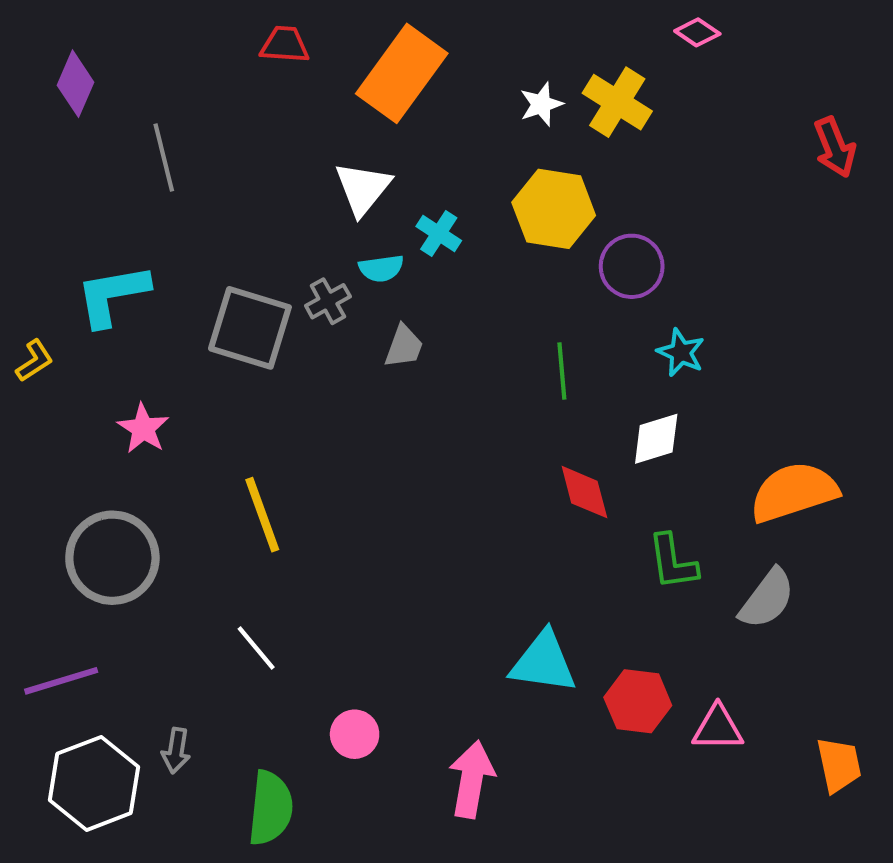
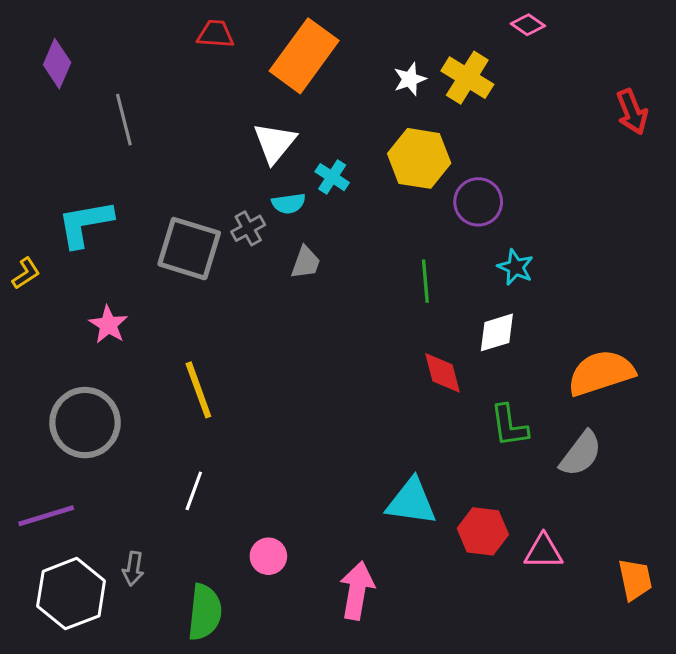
white line: (256, 648) -> (194, 491), turned 60

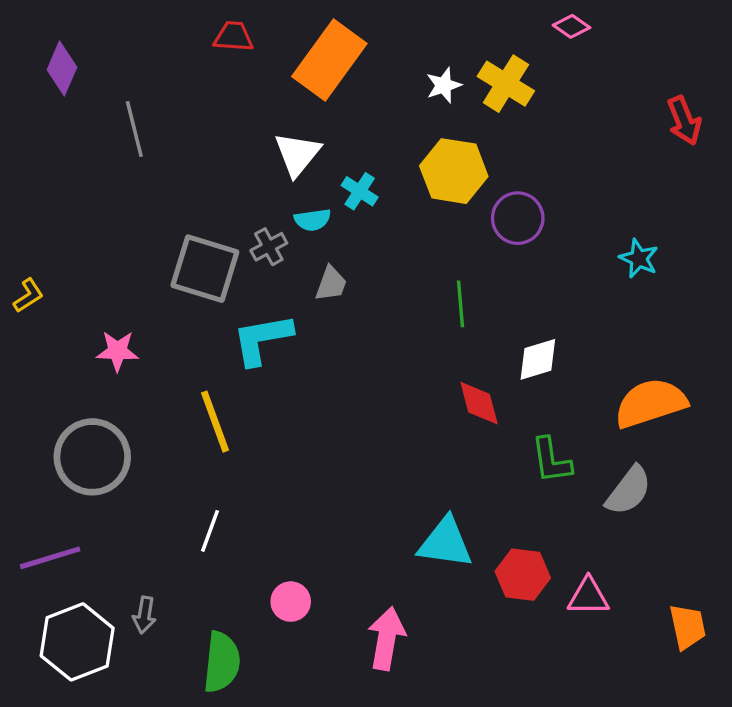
cyan L-shape: (85, 224) -> (262, 339), moved
cyan star: (515, 267) -> (639, 258), moved
pink star: (108, 325) -> (117, 351), turned -30

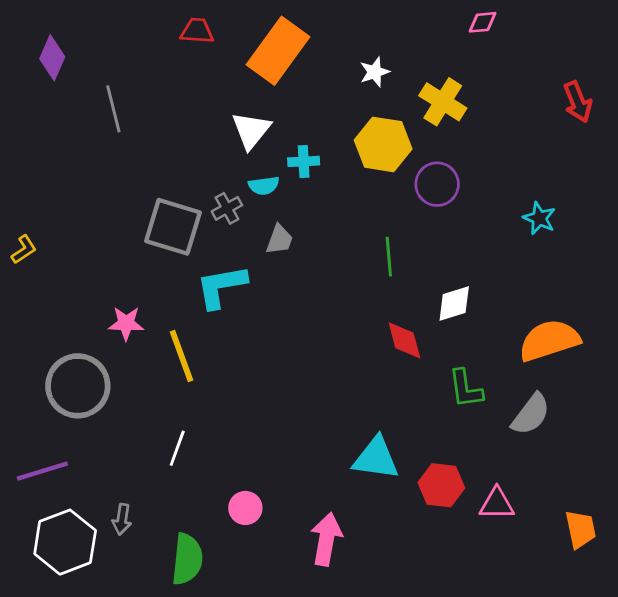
pink diamond: (572, 26) -> (483, 22), turned -40
yellow cross: (506, 84) -> (443, 102), moved
cyan cross: (360, 191) -> (304, 161), turned -36
pink star: (117, 351) -> (126, 323), moved

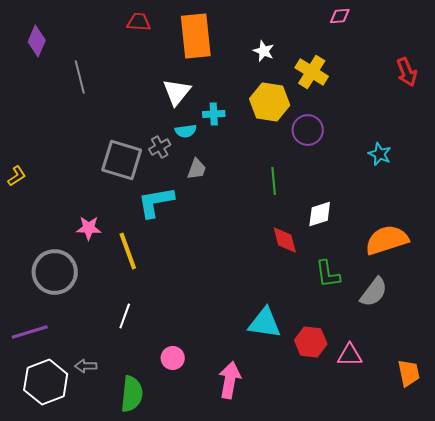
orange rectangle: (278, 51) -> (196, 36), turned -42
white star: (375, 72) -> (264, 51), turned -30
gray arrow: (122, 519) -> (86, 366), turned 80

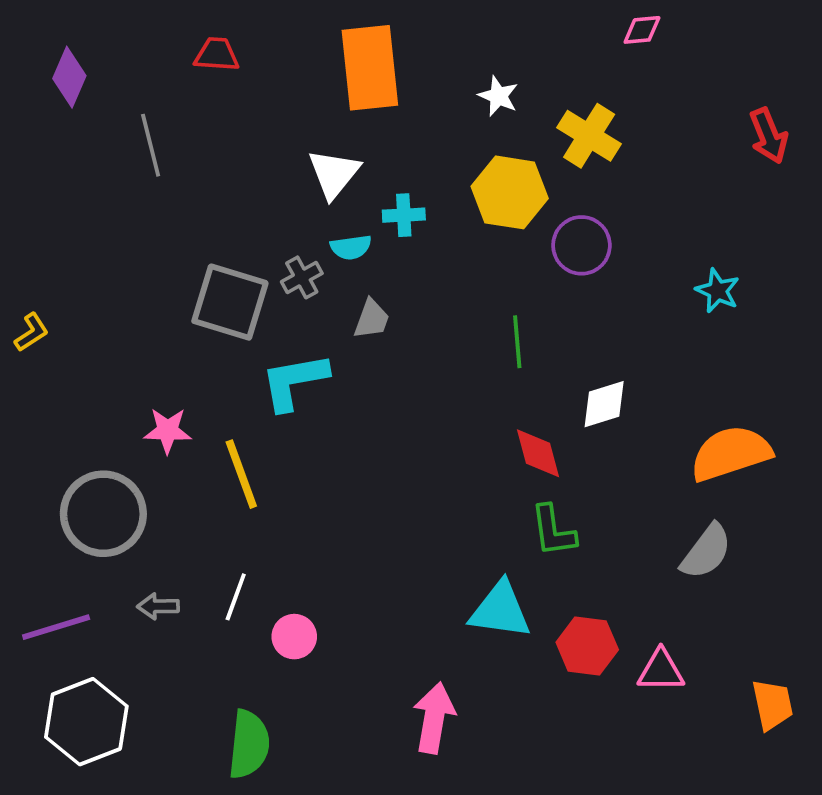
red trapezoid: (139, 22) -> (217, 54), moved
green L-shape: (328, 274) -> (553, 531), moved
pink circle: (173, 358) -> (294, 637), moved
gray arrow: (86, 366) -> (158, 606), moved

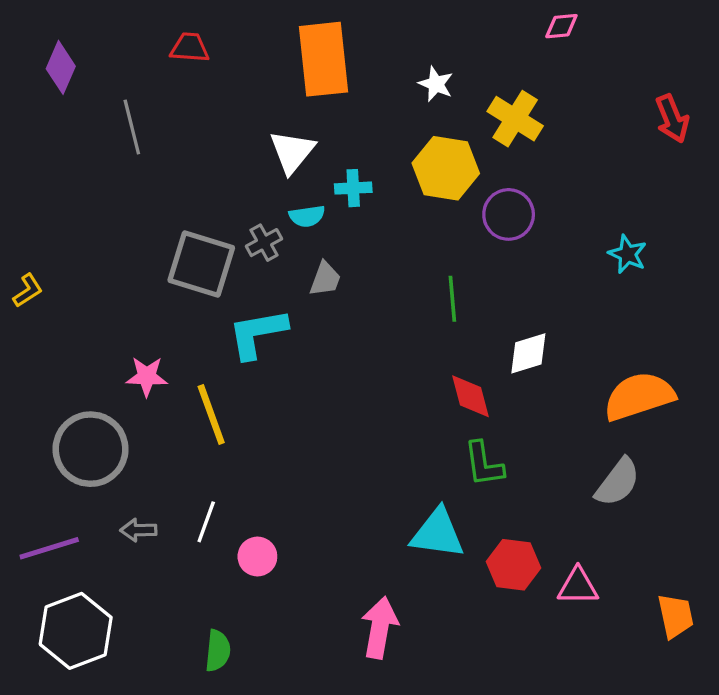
green semicircle: (249, 744) -> (218, 651), size x0.7

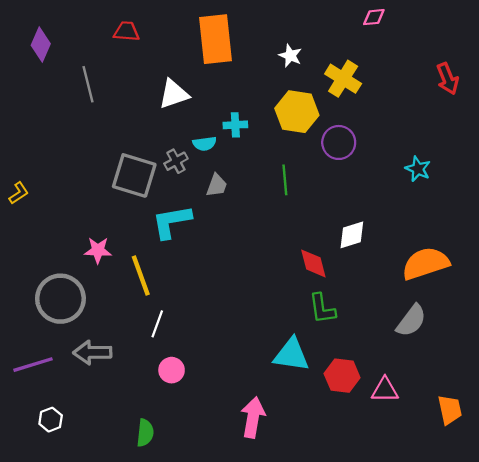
white triangle: (292, 152) -> (174, 94), moved, turned 32
green line: (452, 299) -> (285, 180), moved
white line: (206, 522) -> (157, 324), moved
gray arrow: (138, 530) -> (92, 353), size x1.6
white hexagon: (76, 631) -> (51, 420), size x0.5

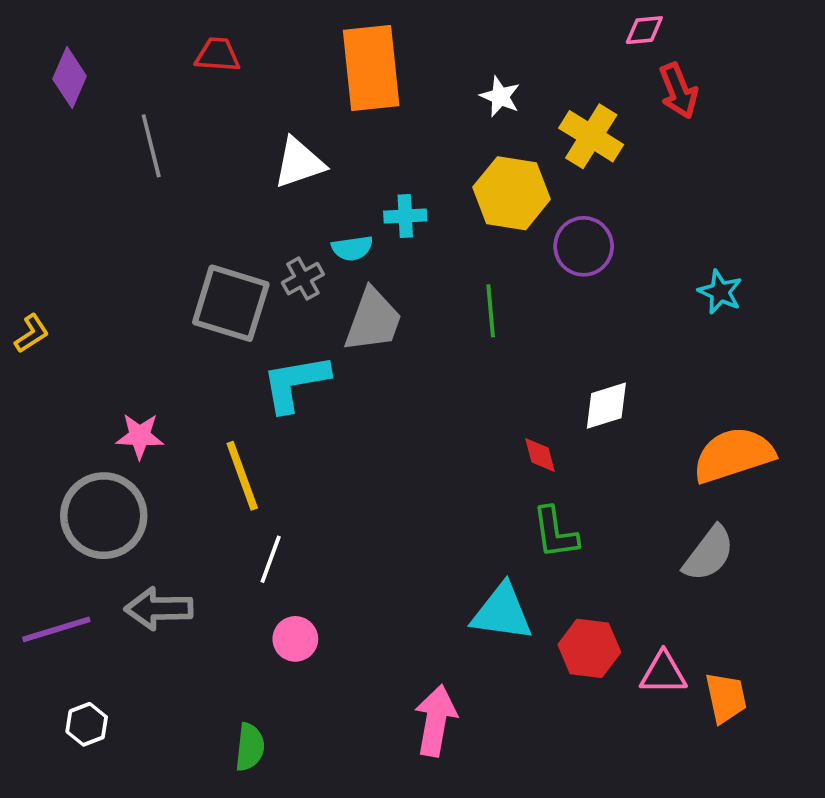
red arrow: (448, 79) -> (678, 91), moved
gray trapezoid: (217, 185) -> (373, 320), size x1.6
pink star: (98, 250) -> (140, 436), moved
red diamond: (313, 263) -> (540, 455), size x0.7
orange trapezoid: (450, 410) -> (726, 698), moved

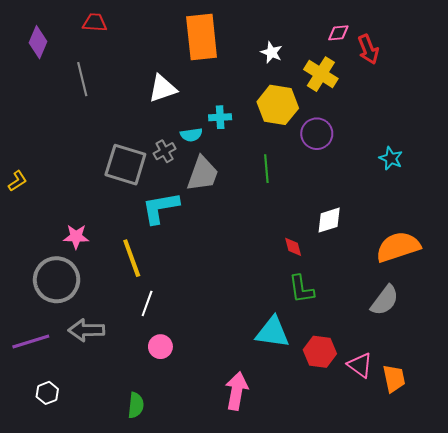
pink diamond: (644, 30) -> (338, 33), moved
red trapezoid: (218, 55) -> (95, 23), moved
pink triangle: (663, 673) -> (360, 365), turned 36

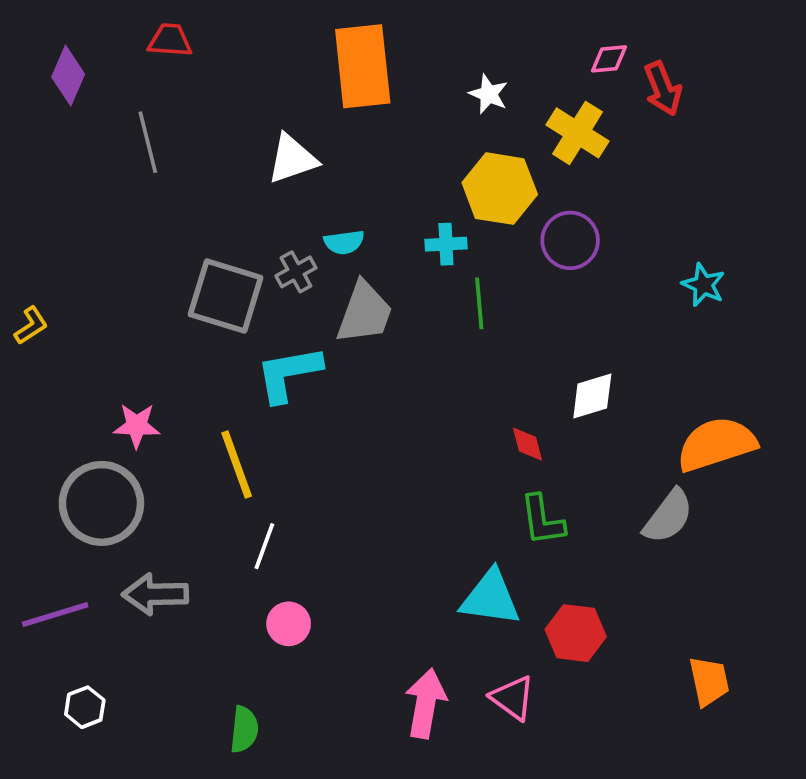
cyan cross: (220, 117) -> (446, 244), moved
gray semicircle: (385, 300) -> (668, 516), moved
pink triangle: (360, 365) -> (513, 698), moved

